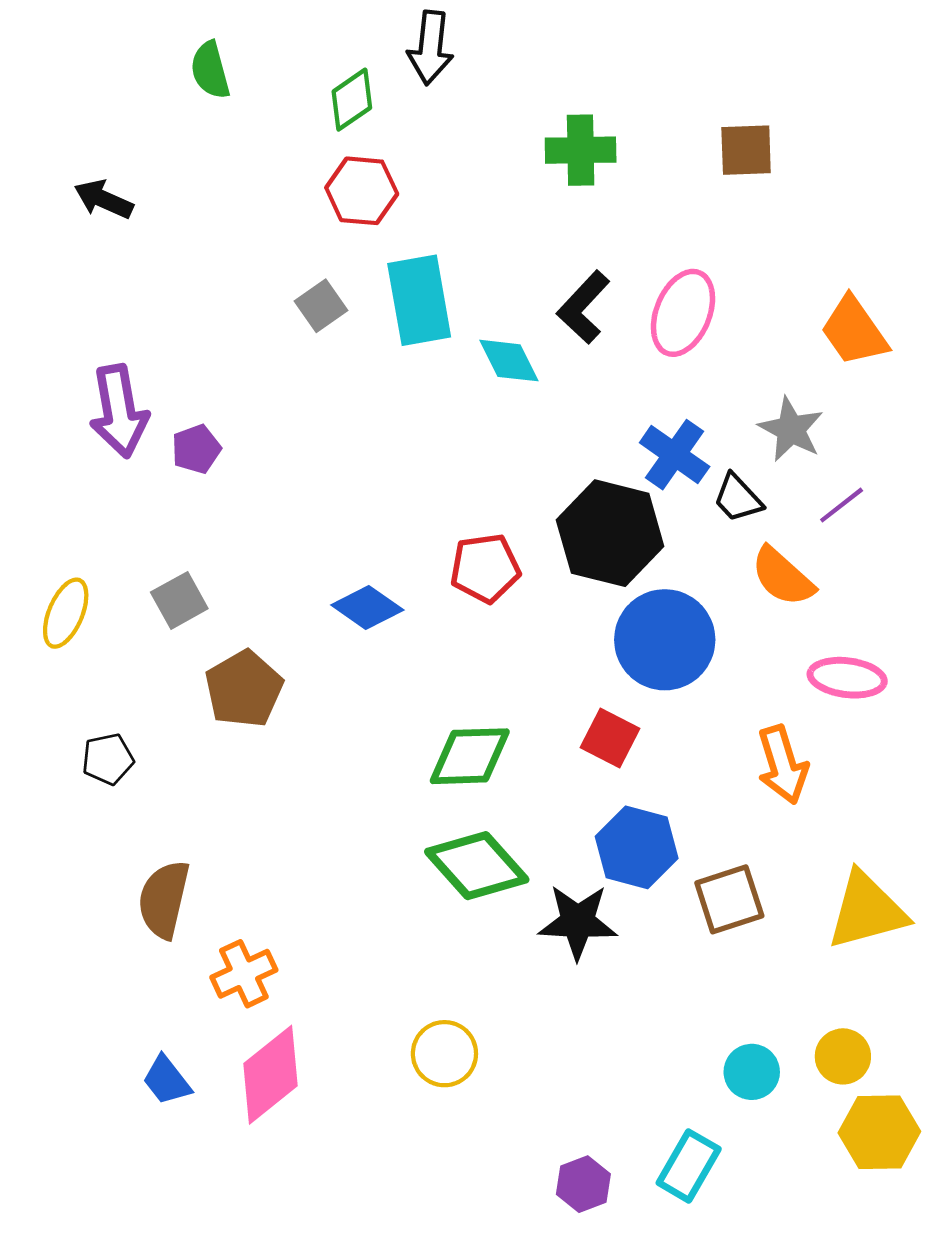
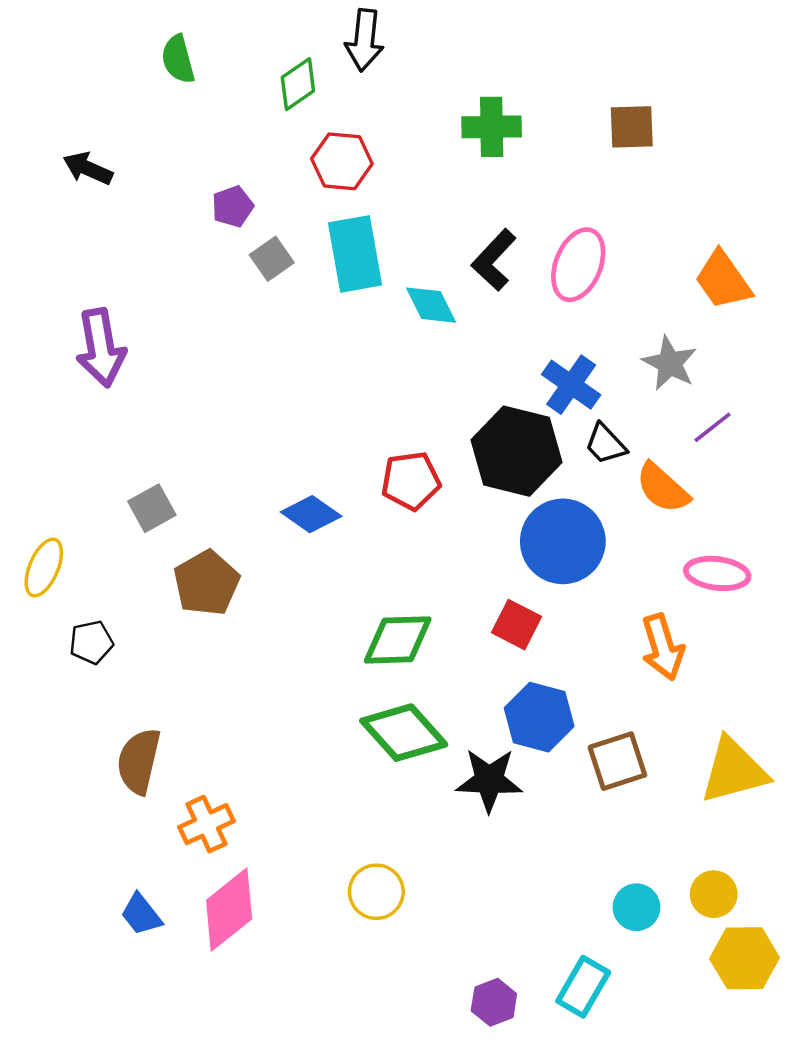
red hexagon: (362, 191) -> (342, 161), moved
purple pentagon: (196, 449) -> (233, 206), moved
black trapezoid: (738, 498) -> (606, 444), moved
yellow ellipse: (66, 613) -> (44, 568), moved

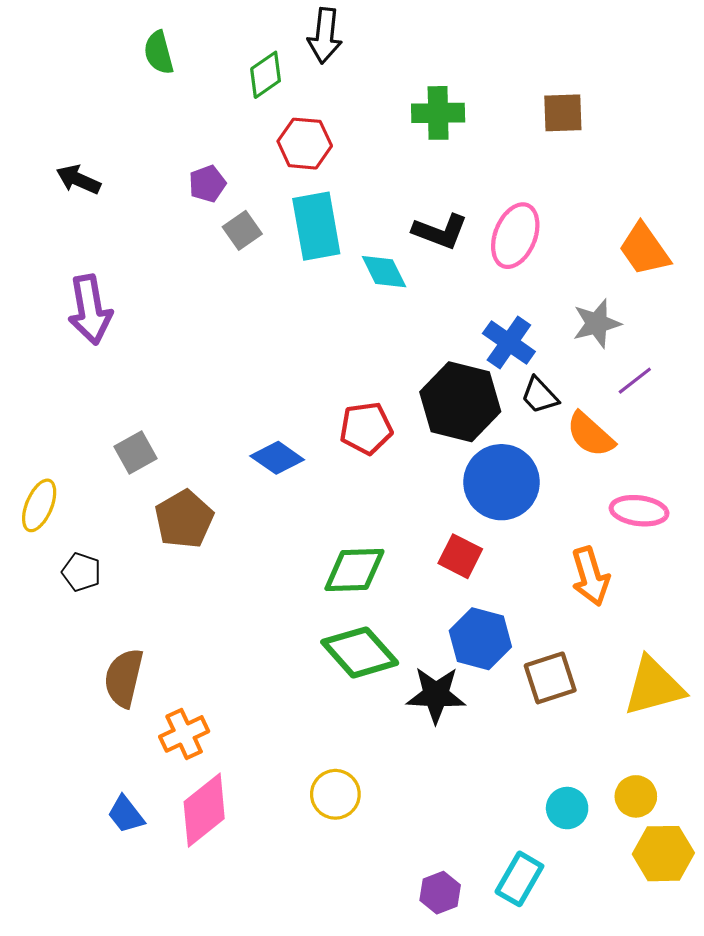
black arrow: (88, 168) -> (78, 180), moved
black L-shape: (494, 260) -> (440, 231), turned -112
gray star: (670, 363) -> (597, 323), turned 30
black pentagon: (91, 642) -> (81, 572), turned 30

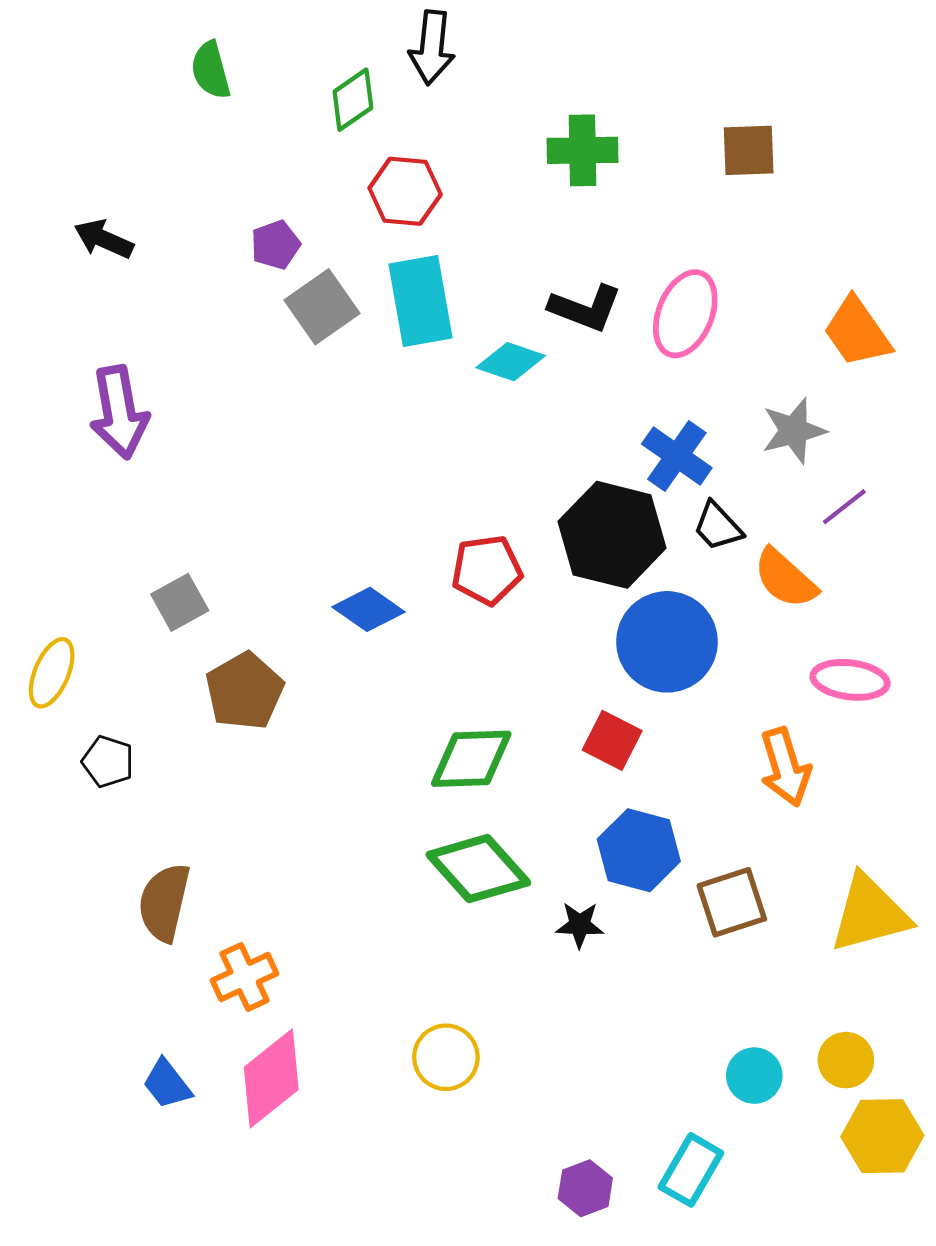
gray square: (242, 230) -> (322, 307), size x1.4
cyan diamond: (384, 272) -> (511, 362), turned -45
black star: (436, 695) -> (580, 925), size x0.6

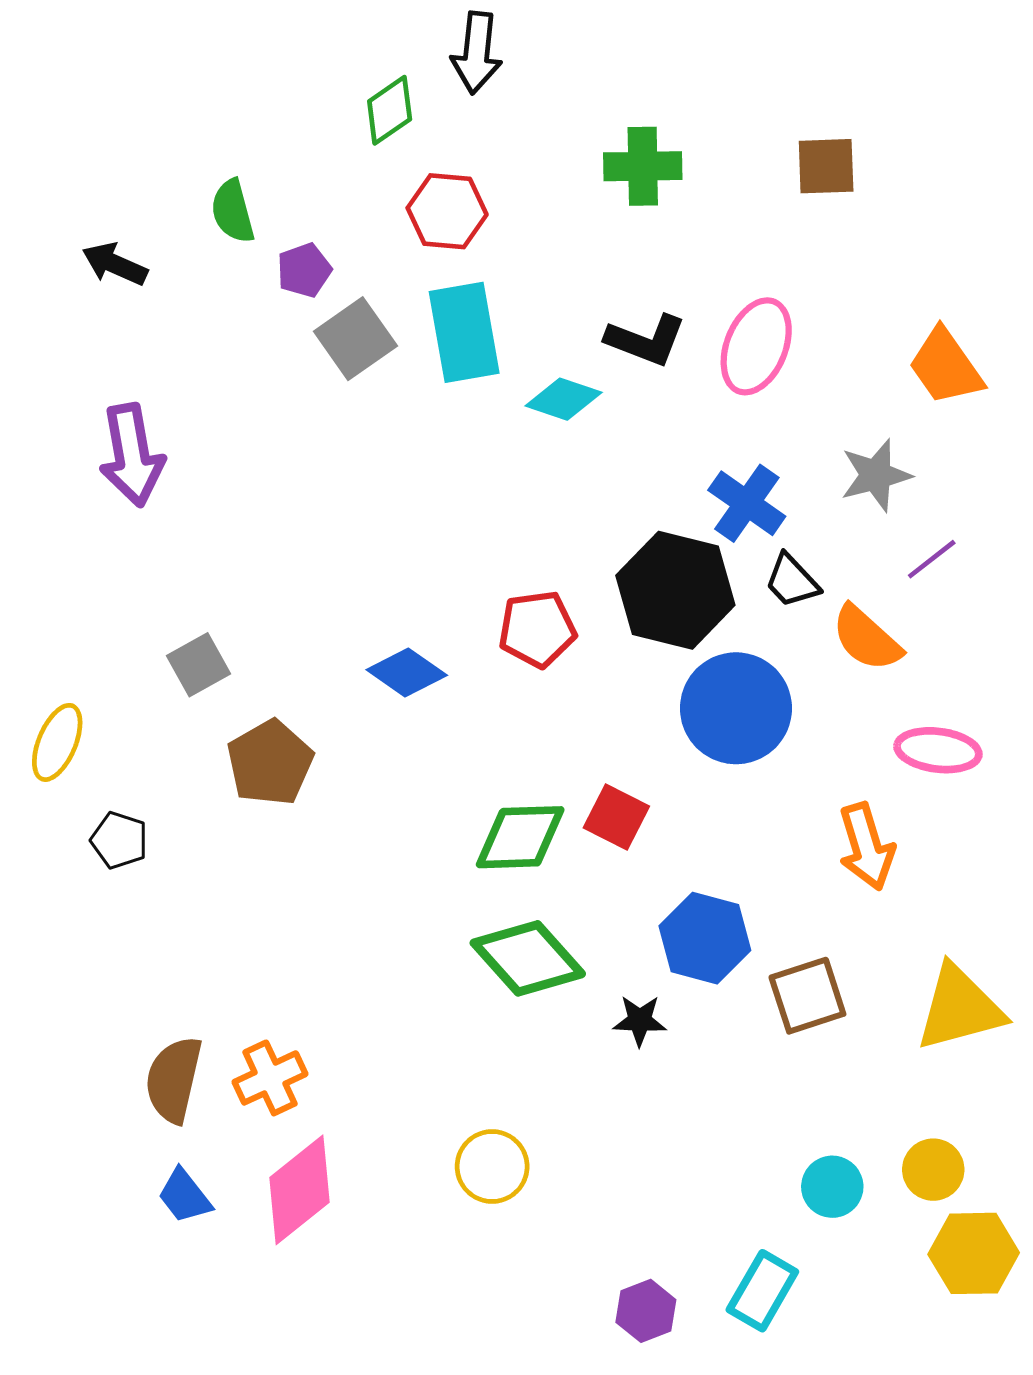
green semicircle: (211, 70) -> (233, 211), moved
red square: (612, 740) -> (616, 817), moved
brown semicircle: (164, 902) -> (174, 1080), moved

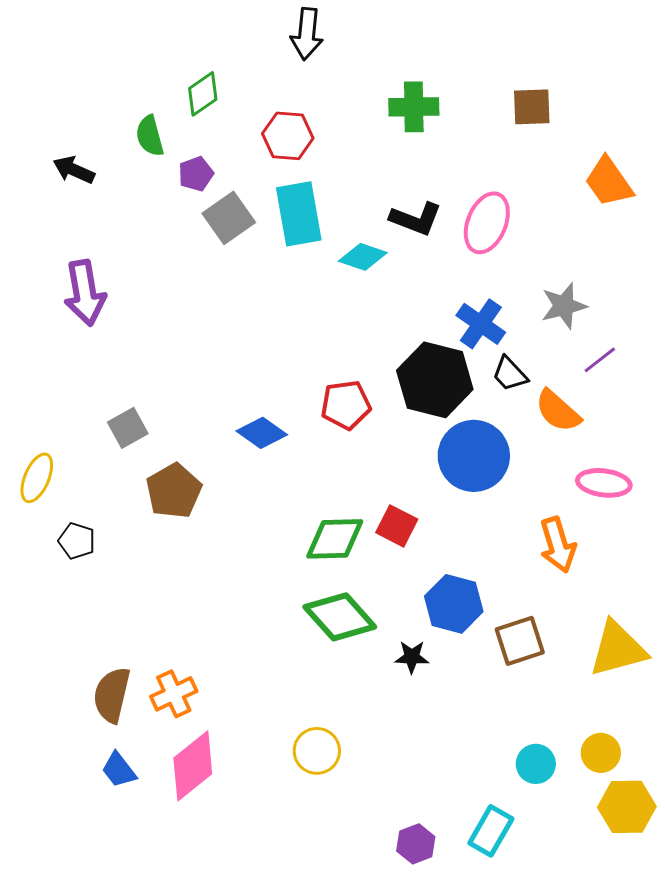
green diamond: (390, 110) -> (203, 94), moved
orange trapezoid: (946, 367) -> (609, 182), moved

